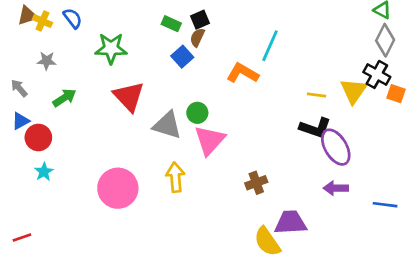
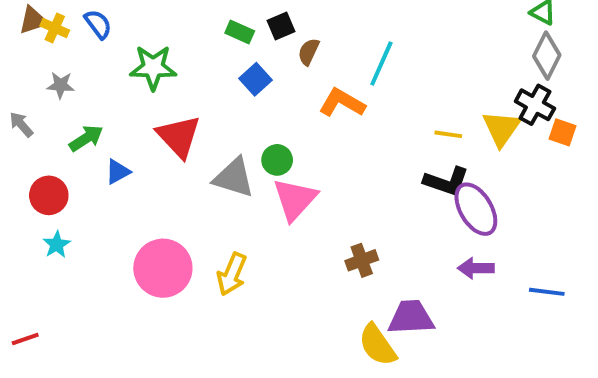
brown semicircle: (197, 37) -> (309, 52), moved
blue triangle: (21, 121) -> (118, 172), moved
yellow arrow: (175, 177) -> (232, 274), moved, turned -152

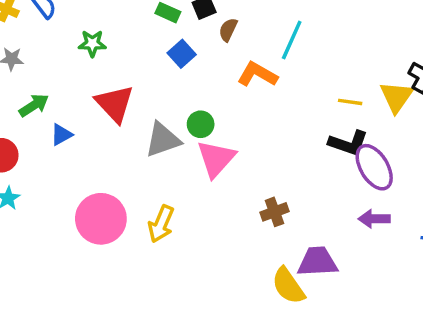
green star: (153, 67) -> (92, 43), size x0.7
gray triangle: (234, 178) -> (163, 140), turned -36

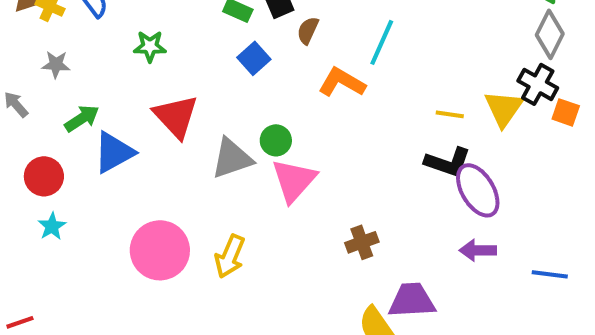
blue triangle: (61, 135) -> (114, 152), size x1.6

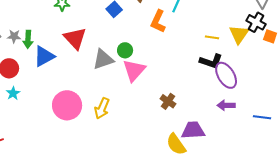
gray star: (56, 64) -> (14, 36), moved
orange L-shape: (342, 82) -> (158, 21), turned -95
green arrow: (82, 118) -> (28, 39), turned 126
brown cross: (362, 242) -> (168, 101), turned -35

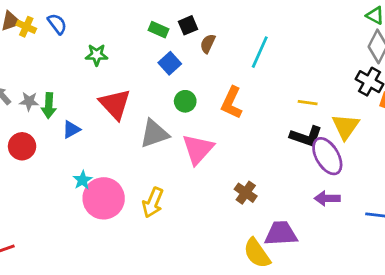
orange L-shape: (158, 21) -> (232, 103), moved
yellow triangle: (239, 34) -> (346, 127), moved
green circle: (125, 50) -> (185, 101), moved
blue triangle: (44, 56) -> (71, 129), size x0.6
cyan star: (13, 93) -> (83, 180), moved

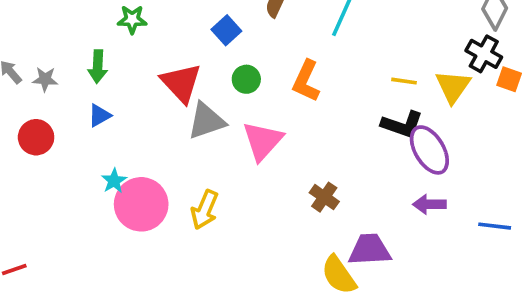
red triangle: (115, 104) -> (181, 83), moved
green arrow: (49, 105) -> (98, 67), moved
yellow triangle: (346, 127) -> (453, 86), moved

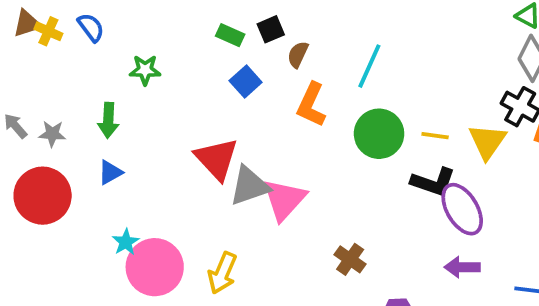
green circle: (246, 79) -> (379, 134), moved, size x1.6
orange L-shape: (306, 81) -> (311, 105), moved
red triangle: (181, 83) -> (217, 159), moved
gray triangle: (206, 121) -> (249, 186), moved
red circle: (36, 137) -> (43, 196), size x1.5

